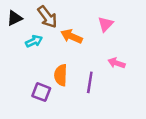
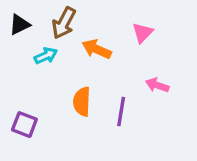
brown arrow: (47, 17) -> (64, 23), turned 65
purple square: (41, 92) -> (24, 125), moved

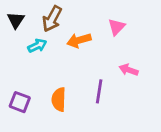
black triangle: (20, 25) -> (16, 20), turned -30
orange arrow: (97, 49) -> (79, 40), turned -40
orange semicircle: (82, 102) -> (59, 99), moved

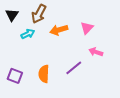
pink triangle: (117, 27) -> (87, 28), moved
purple line: (99, 91) -> (74, 68), turned 42

